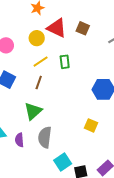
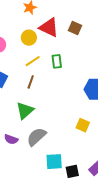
gray semicircle: (45, 137) -> (36, 137), turned 40
purple semicircle: (19, 140) -> (11, 139), turned -64
cyan square: (63, 162) -> (54, 162), turned 30

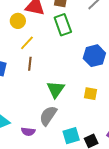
green rectangle: (57, 61) -> (63, 25), moved, size x1.5
green triangle: (25, 111) -> (56, 89), moved
purple semicircle: (11, 139) -> (28, 132), moved

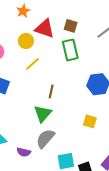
brown line: (30, 64) -> (51, 91), moved
green triangle: (56, 89) -> (43, 114), moved

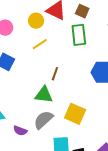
green triangle: (43, 114) -> (44, 95), turned 48
yellow square: (90, 121) -> (75, 114), moved, size x1.5

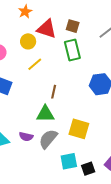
purple semicircle: (20, 131) -> (26, 137), moved

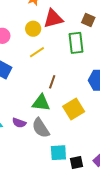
brown square: (73, 26) -> (88, 20), moved
red triangle: (47, 29) -> (53, 19), turned -40
yellow square: (79, 129) -> (74, 109), moved, turned 35
gray semicircle: (48, 139) -> (41, 128), turned -80

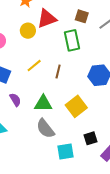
yellow line: (37, 52) -> (34, 66), moved
brown line: (52, 82) -> (58, 71), moved
purple semicircle: (19, 123) -> (15, 100), moved, turned -136
black square: (77, 162) -> (90, 138), moved

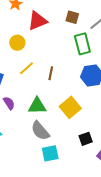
yellow circle: (28, 31) -> (17, 43), moved
green rectangle: (72, 40) -> (82, 44), moved
cyan square: (66, 151) -> (50, 153), moved

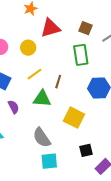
green rectangle: (82, 44) -> (81, 55), moved
green triangle: (37, 106) -> (42, 99), moved
yellow square: (70, 107) -> (74, 118), turned -30

